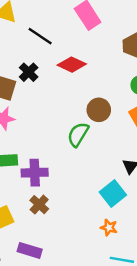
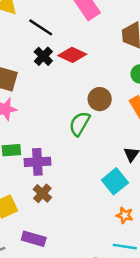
black cross: (29, 72) -> (43, 56), moved
orange star: (109, 227) -> (125, 215), moved

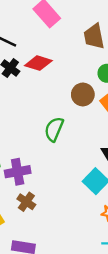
brown circle: (100, 99) -> (83, 94), moved

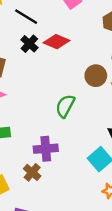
purple cross: (18, 172) -> (46, 149), moved

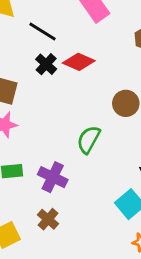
purple cross: (46, 149) -> (53, 177), moved, turned 30

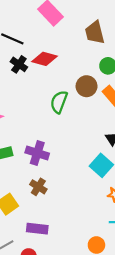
green semicircle: (89, 140) -> (59, 102), moved

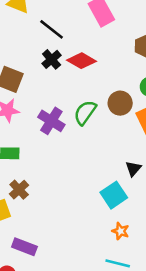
purple cross: (37, 153) -> (51, 121), moved
brown cross: (38, 187) -> (19, 190), moved

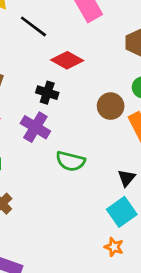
black cross: (52, 59) -> (47, 93), moved, turned -30
green semicircle: (85, 113) -> (70, 161), moved, turned -110
cyan square: (114, 195) -> (122, 212), moved

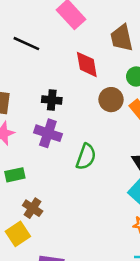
red diamond: (67, 60) -> (87, 64), moved, turned 64
green semicircle: (70, 161) -> (86, 157), turned -72

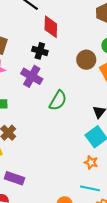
red diamond: (87, 64) -> (51, 27), moved

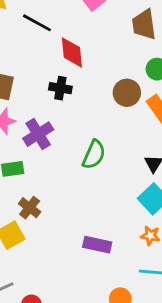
purple cross: (32, 76) -> (38, 134), moved, turned 35
purple rectangle: (15, 178) -> (97, 245), moved

